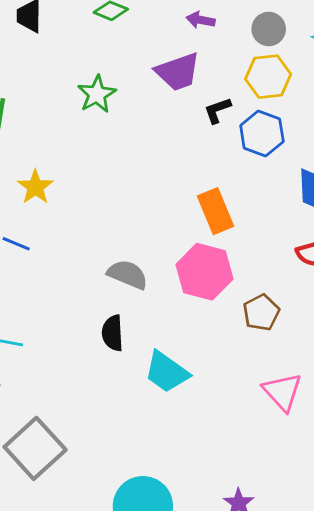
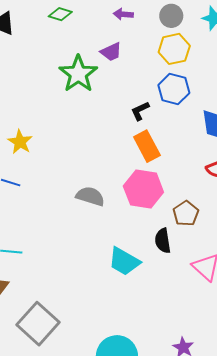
purple trapezoid: (178, 72) -> (111, 52), size x0.7
green star: (97, 94) -> (78, 74), moved, size x1.4
black L-shape: (217, 110) -> (140, 111), moved
black semicircle: (113, 333) -> (163, 241), moved

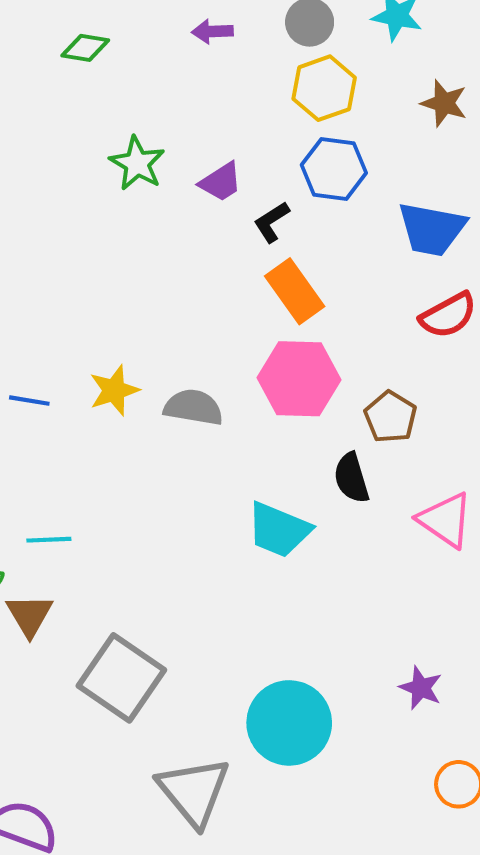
purple trapezoid: (111, 52) -> (221, 182), moved
green star: (78, 74) -> (137, 163), size x0.7
yellow star: (20, 142) -> (114, 390), moved, turned 30

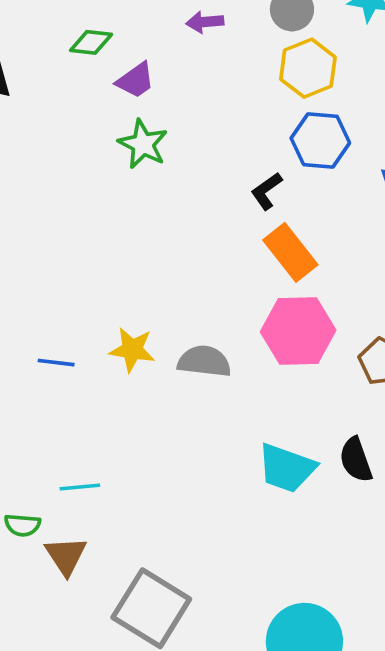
purple trapezoid: (221, 182) -> (135, 80), moved
yellow star: (114, 390) -> (132, 350), turned 30
black semicircle: (351, 478) -> (356, 460), moved

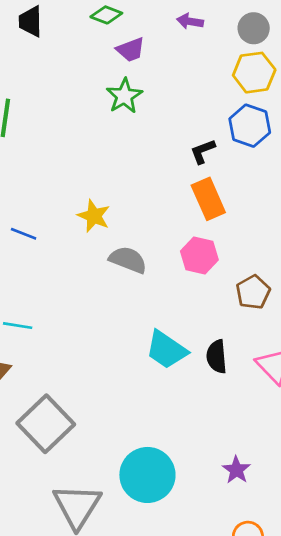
pink hexagon: (298, 331) -> (199, 256), size x0.7
yellow star: (132, 350) -> (94, 216), moved

